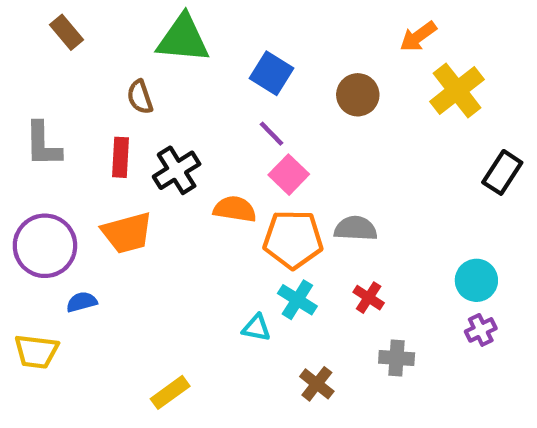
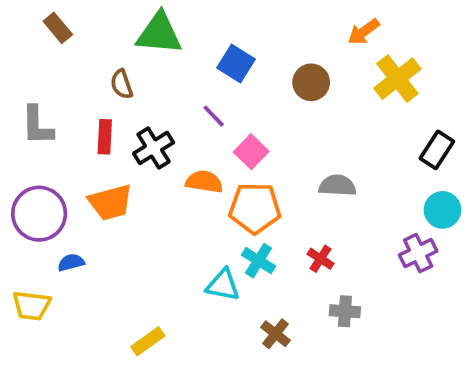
purple line: (271, 134) -> (214, 116), moved
gray semicircle: (356, 229) -> (337, 186), moved
cyan circle: (476, 280) -> (442, 210), moved
cyan triangle: (256, 328) -> (223, 285), size x1.4
purple cross: (481, 330) -> (418, 253), moved, size x1.4

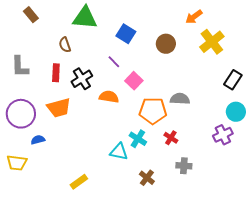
orange pentagon: (255, 208) -> (153, 111), moved

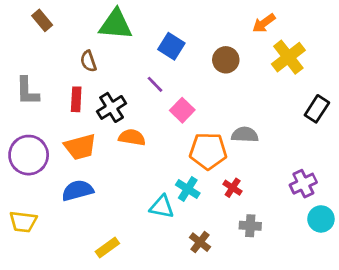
orange semicircle: (109, 97) -> (132, 137), moved
cyan circle: (236, 112) -> (321, 219), moved
blue semicircle: (38, 140) -> (78, 190), moved, size x1.6

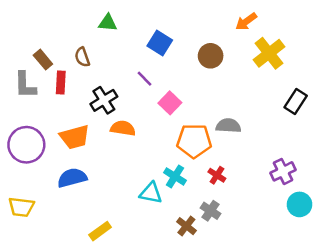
brown rectangle: (42, 20) -> (43, 60), moved
green triangle: (116, 24) -> (108, 23), size x0.6
red rectangle: (76, 99) -> (61, 82), moved
gray cross: (250, 226) -> (211, 211), moved, turned 30

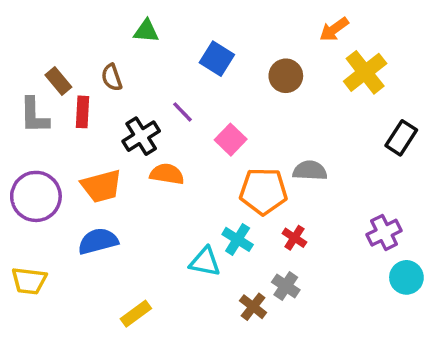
purple line: (145, 79) -> (182, 112), moved

